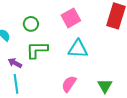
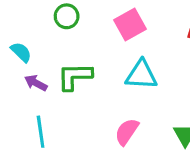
green circle: (31, 24) -> (67, 16), moved
purple arrow: (15, 63) -> (36, 83), moved

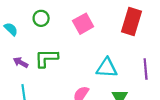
cyan semicircle: (21, 52) -> (11, 29), moved
cyan triangle: (141, 75) -> (107, 68), moved

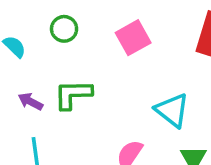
cyan triangle: (107, 68) -> (172, 110), turned 35

